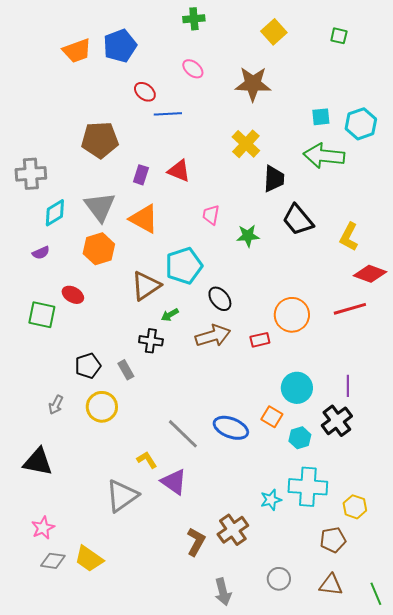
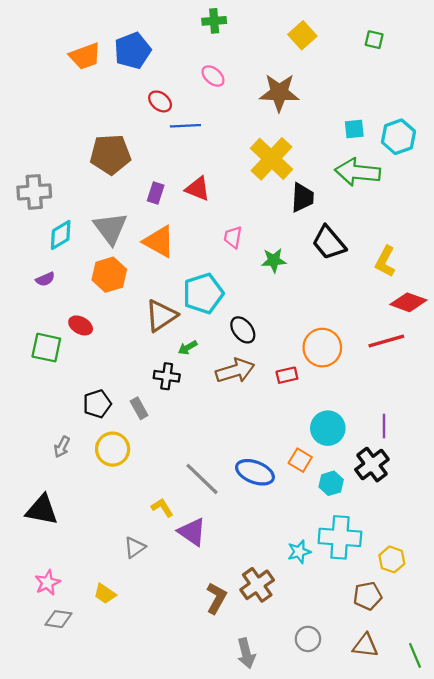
yellow cross: (246, 144) -> (272, 159), size x1.4
gray triangle: (122, 496) -> (135, 547), size x0.6
yellow trapezoid: (89, 559) -> (105, 594), moved, size x0.7

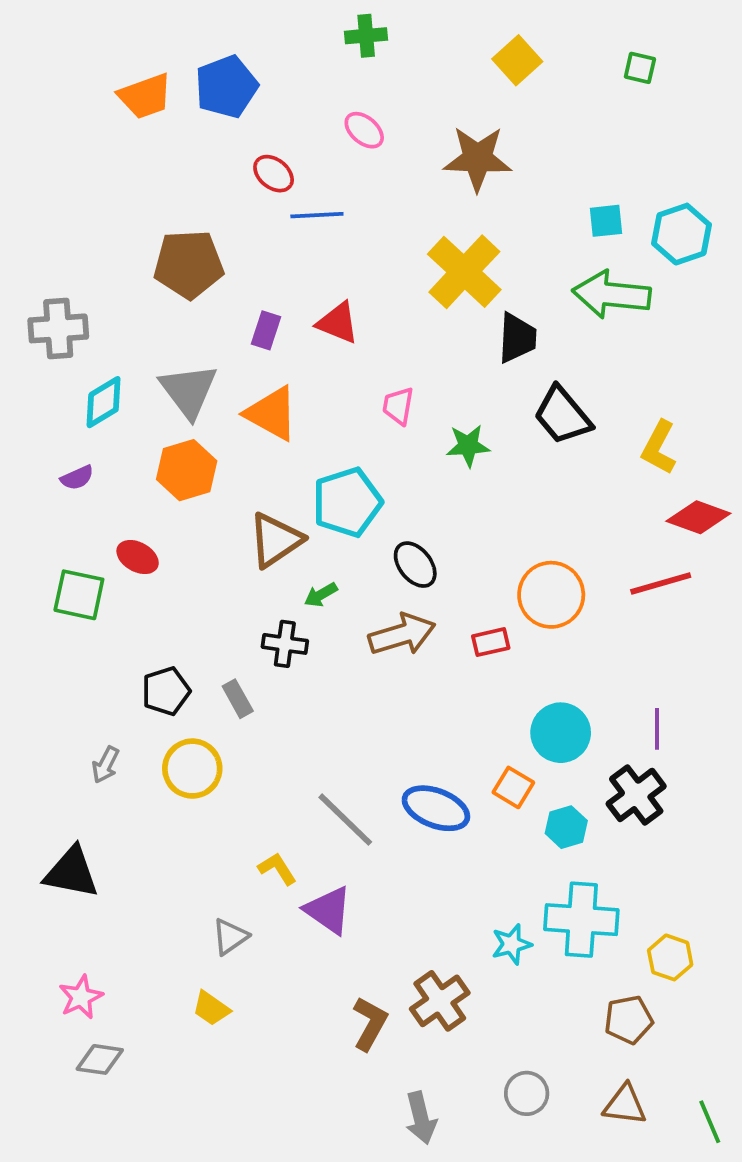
yellow trapezoid: (105, 594) -> (211, 1008), moved

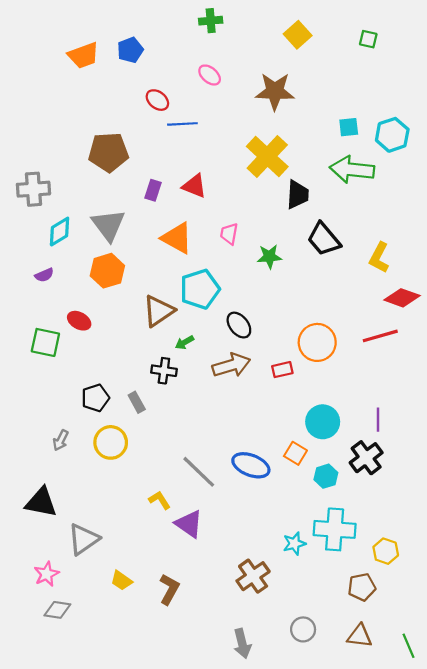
blue pentagon: (226, 87) -> (130, 50), size x0.7
orange triangle: (272, 413) -> (177, 238), moved
gray triangle: (230, 937) -> (83, 539), moved, size x1.5
brown L-shape: (370, 1024) -> (169, 589), moved

